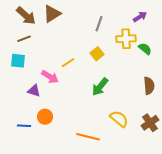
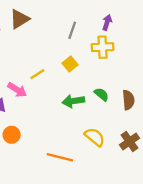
purple arrow: (140, 17) -> (107, 22), moved, turned -40
green semicircle: (145, 49) -> (101, 94), moved
green arrow: (100, 87) -> (73, 101), turned 42

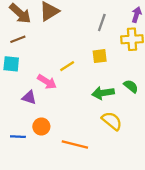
yellow square: (70, 64) -> (100, 56), turned 32
yellow semicircle: (95, 137) -> (112, 121), moved
orange line: (60, 157) -> (75, 144), moved

